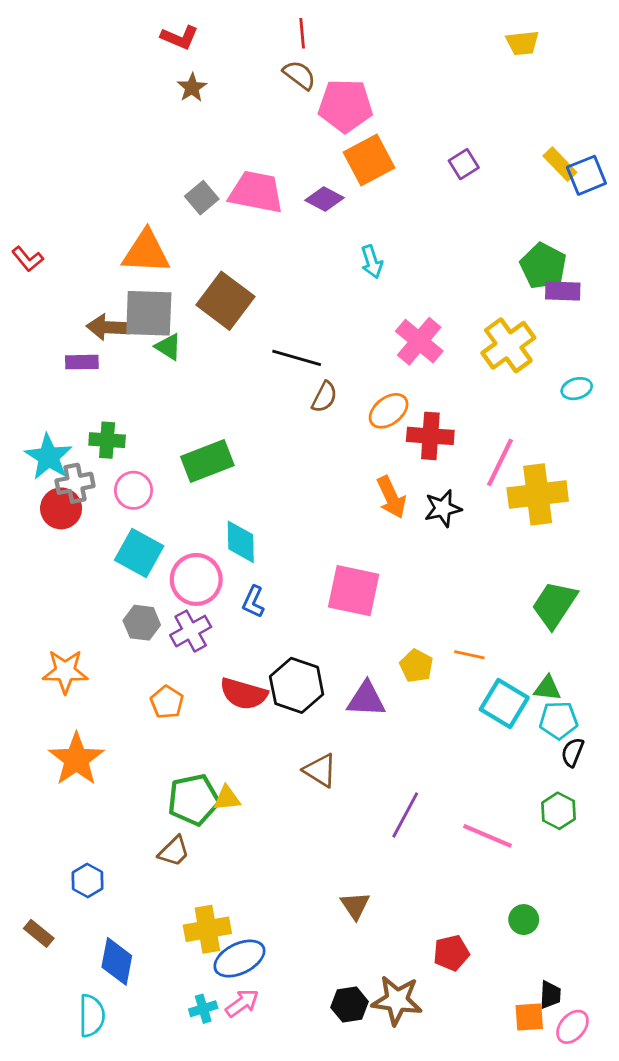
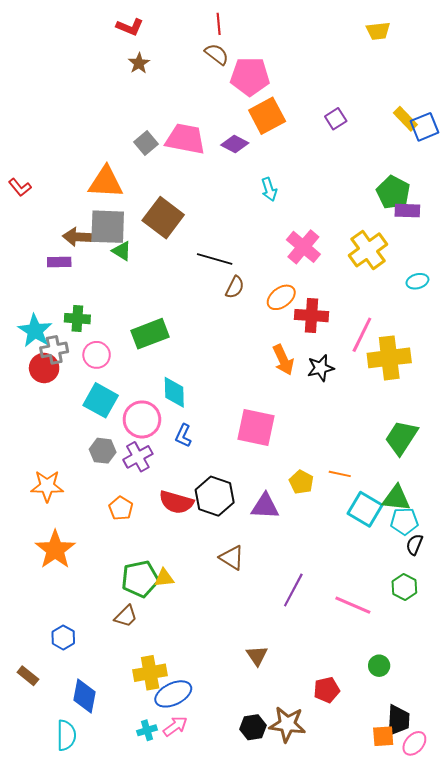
green triangle: (547, 688) -> (396, 498), size x1.4
black trapezoid: (550, 995) -> (398, 720), size x1.5

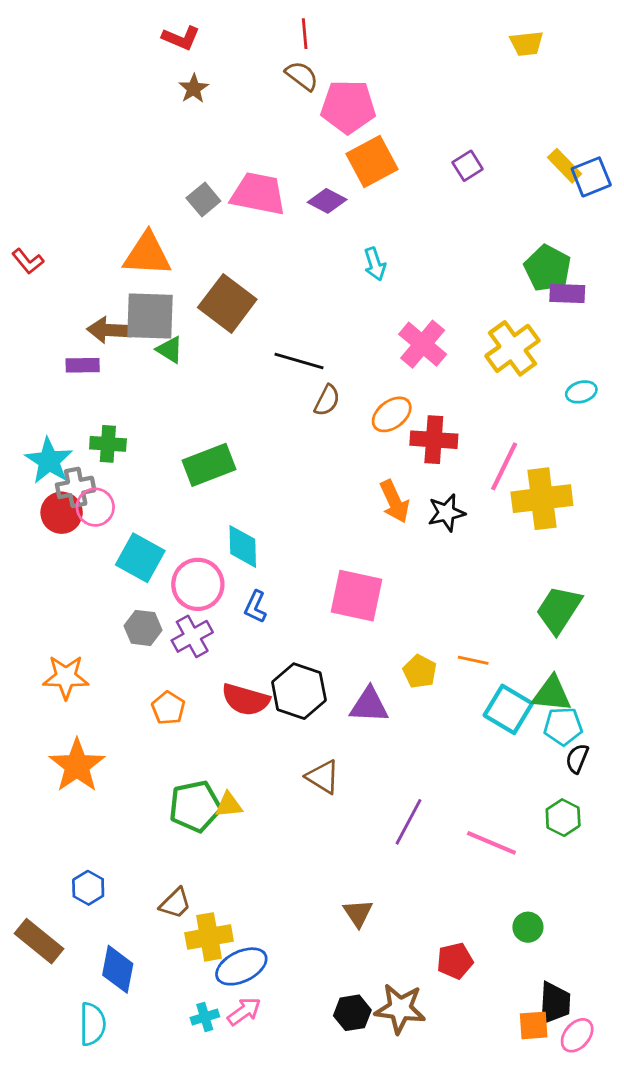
pink circle: (97, 355) -> (95, 507), moved
brown trapezoid: (126, 616) -> (175, 903), moved
brown rectangle: (28, 676) -> (39, 941), size x1.6

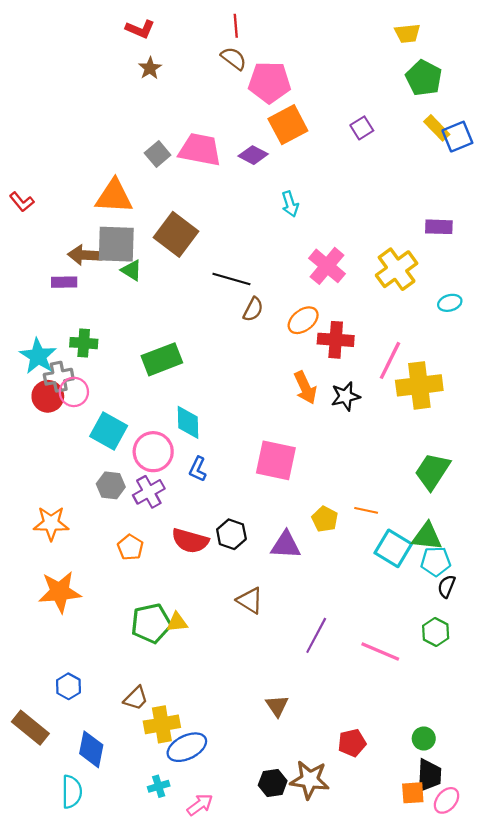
green pentagon: (548, 268) -> (424, 78), moved
black hexagon: (299, 691) -> (231, 534), size x0.7
orange star: (77, 766) -> (60, 592), turned 30
green circle: (528, 927) -> (424, 738), moved
pink arrow: (244, 1011) -> (200, 805), moved

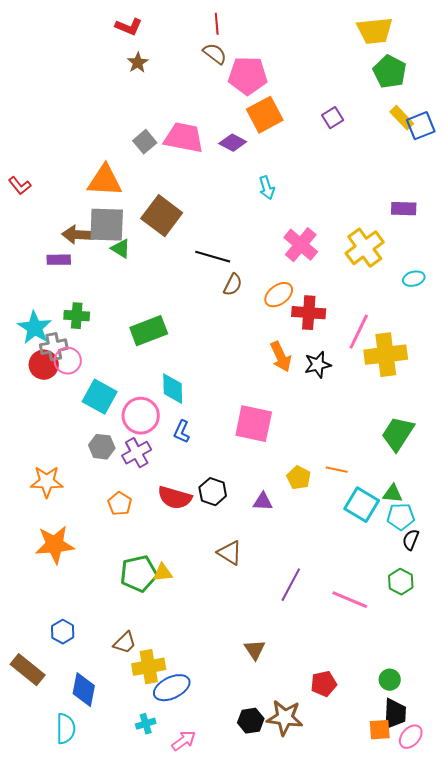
yellow trapezoid: (407, 33) -> (375, 31), size x1.5
green triangle: (427, 536) -> (393, 494), size x0.7
purple triangle: (286, 545) -> (263, 502), size x0.7

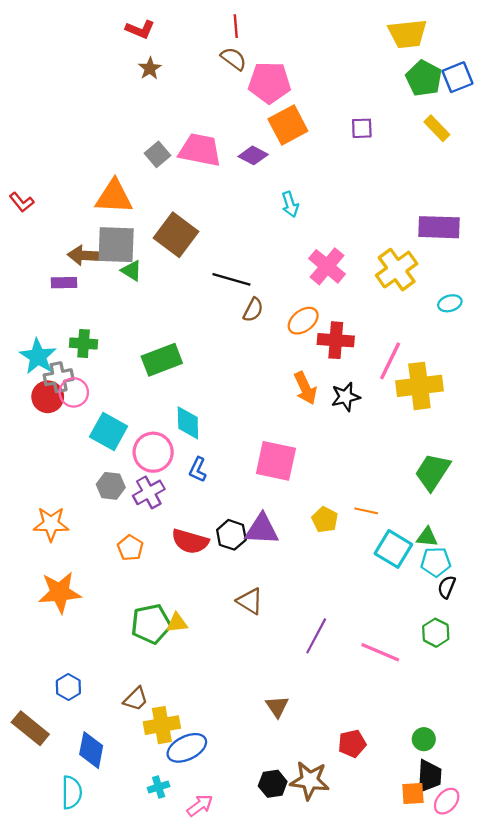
purple square: (333, 118) -> (362, 128), turned 30
blue square: (421, 126) -> (457, 77), moved
purple rectangle: (404, 209) -> (439, 227), size x1.5
purple triangle: (263, 502) -> (262, 529), moved, size x1.6

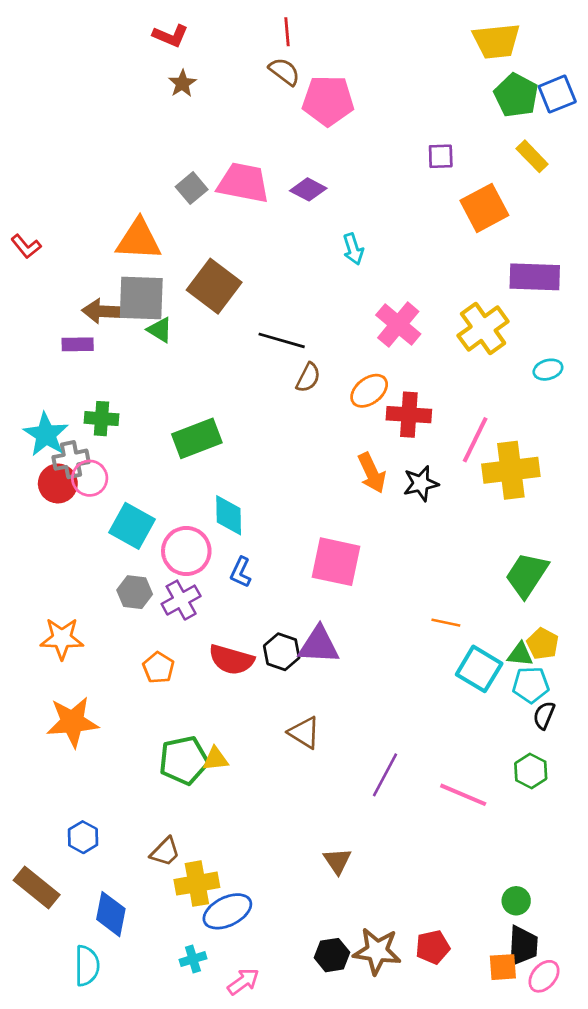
orange square: (288, 125) -> (484, 208), moved
yellow pentagon: (325, 520) -> (543, 644), moved
red pentagon: (352, 744) -> (433, 947), moved

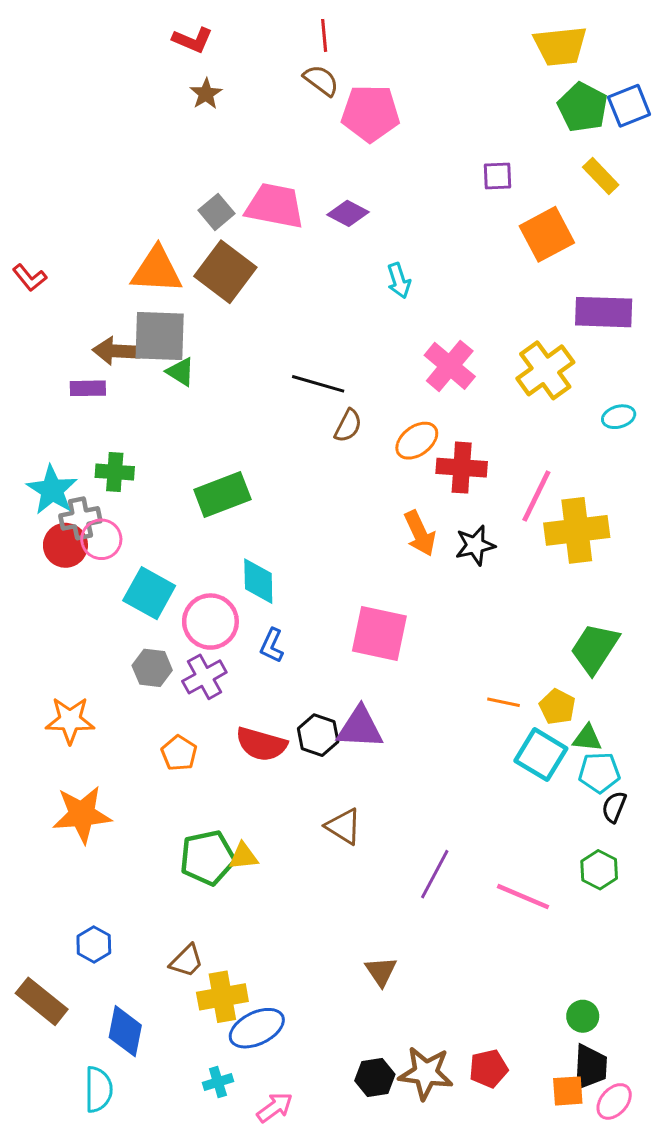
brown square: (214, 286) -> (225, 272), moved
yellow pentagon: (543, 644) -> (557, 707), moved

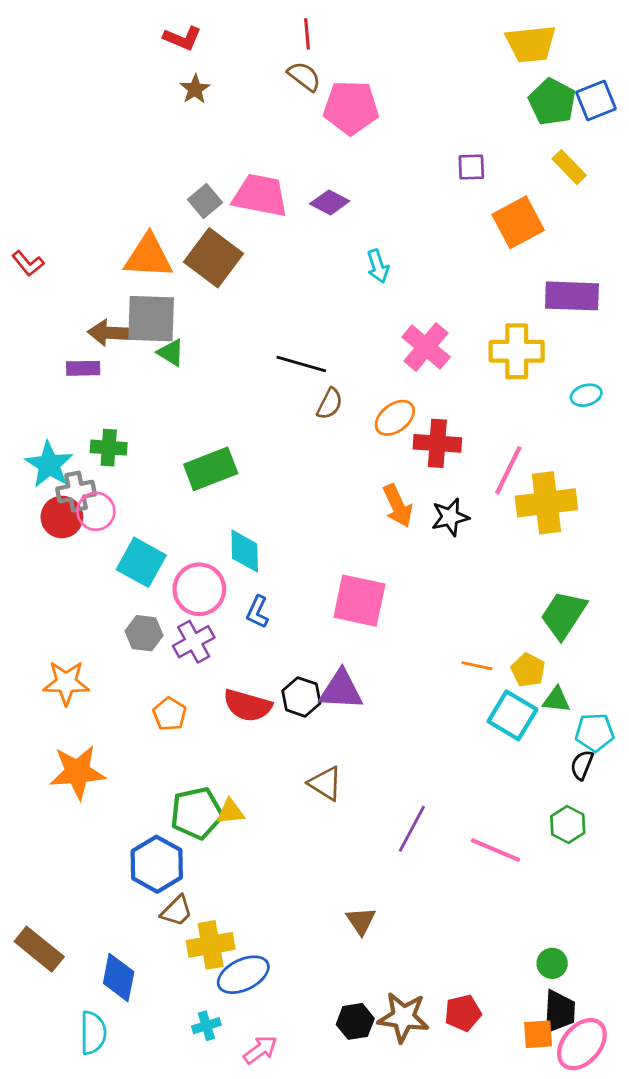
yellow cross: (545, 370) -> (517, 351), turned 36
cyan pentagon: (599, 773) -> (595, 732), moved
blue hexagon: (94, 944) -> (157, 864), moved, size x1.6
pink ellipse: (614, 1101) -> (582, 1044), size x1.5

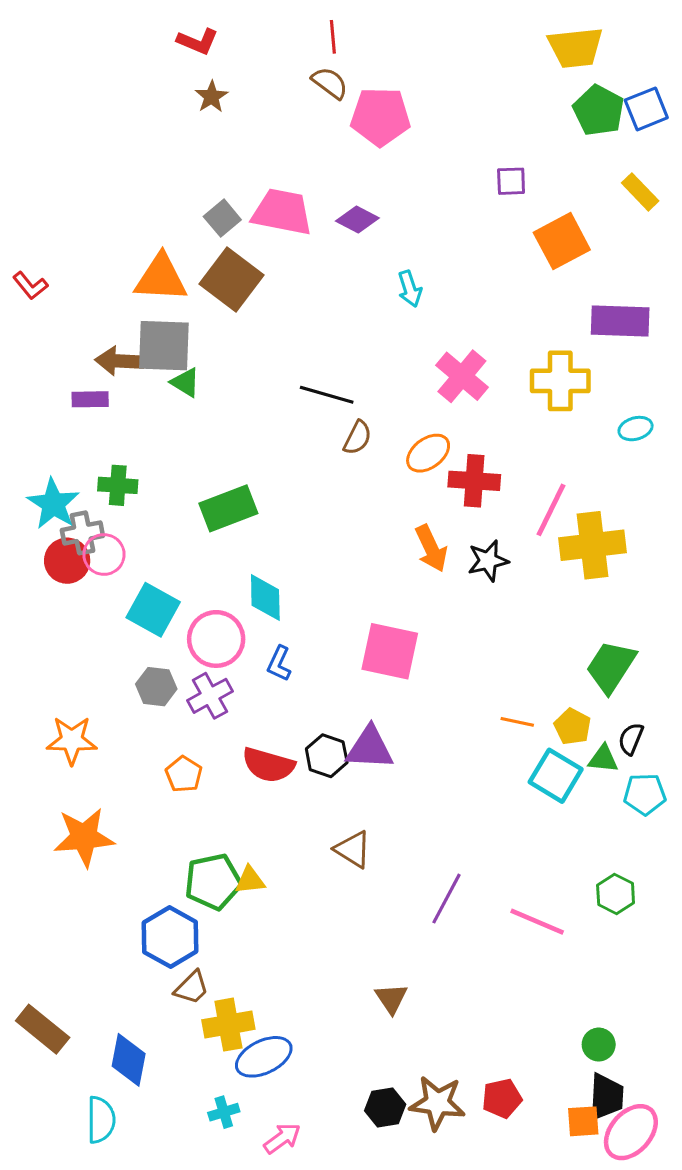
yellow rectangle: (569, 167) -> (640, 192), moved
black semicircle: (582, 765) -> (631, 739), moved

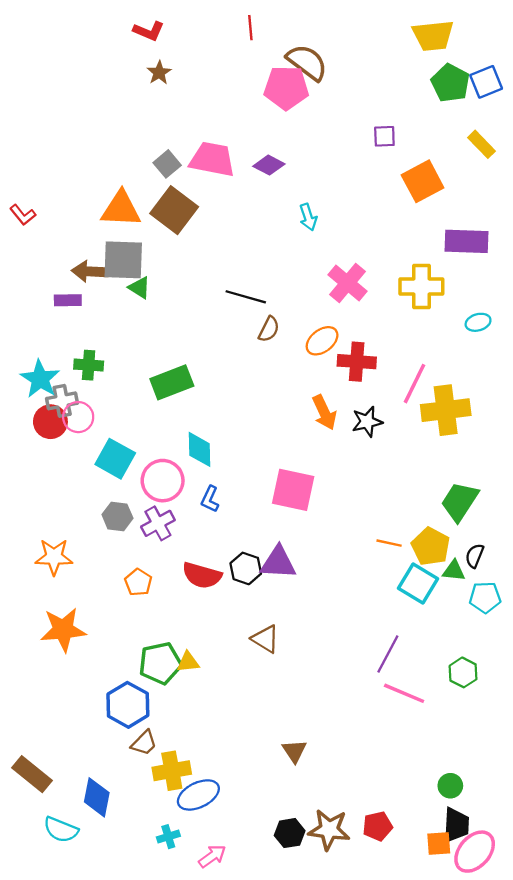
brown semicircle: (330, 83) -> (307, 62), moved, size x1.5
yellow pentagon: (573, 727) -> (431, 546), size x1.4
purple line: (447, 899) -> (388, 654), moved
cyan semicircle: (101, 1120) -> (61, 830), moved, turned 112

